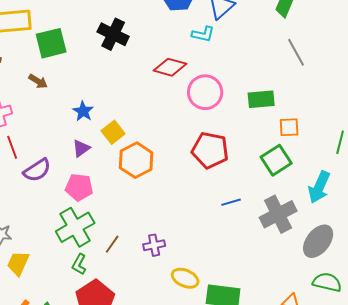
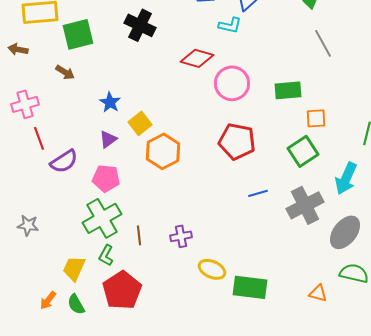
brown line: (112, 244) -> (139, 235), turned -42
yellow trapezoid: (18, 263) -> (74, 268), moved

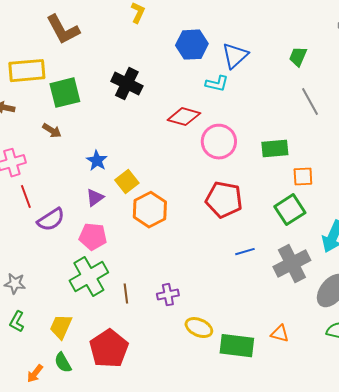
green L-shape: (106, 255) -> (17, 322), moved
orange triangle: (318, 293) -> (280, 334), moved
orange arrow: (48, 300) -> (35, 374), moved

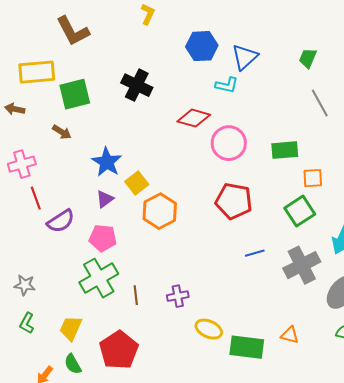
blue star: (97, 161) -> (107, 162), size x1.4

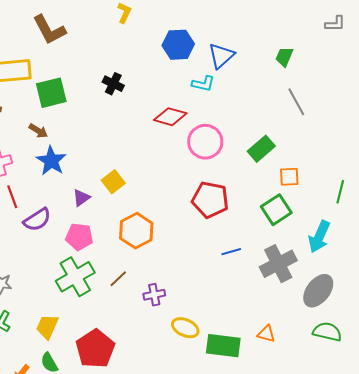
black cross: (137, 85) -> (113, 84), size x0.7
green rectangle: (285, 150) -> (261, 149), turned -36
blue star: (107, 162) -> (51, 161), moved
orange hexagon: (160, 211) -> (136, 231), moved
brown line: (136, 295) -> (118, 279), moved, turned 54

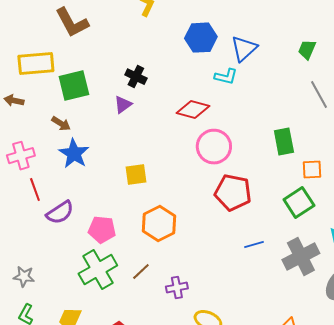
pink circle: (205, 142) -> (214, 147), moved
green rectangle: (261, 149) -> (284, 142), turned -60
yellow square: (113, 182) -> (136, 175), turned 30
purple triangle: (81, 198) -> (123, 105), moved

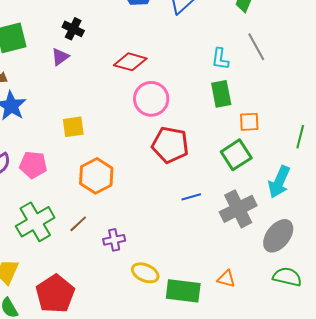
cyan L-shape: (226, 77) -> (220, 59), moved, turned 85
pink pentagon: (102, 230) -> (33, 165), moved

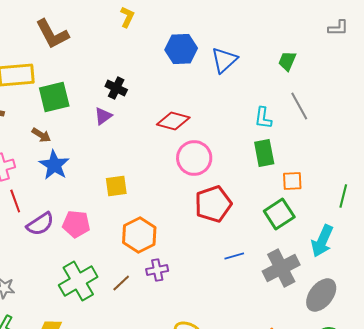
red pentagon: (170, 145) -> (213, 204), turned -30
purple cross: (114, 240) -> (157, 270), moved

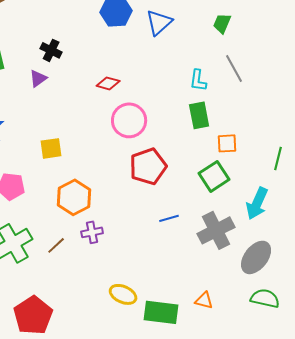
red diamond: (173, 121) -> (108, 83), size x0.7

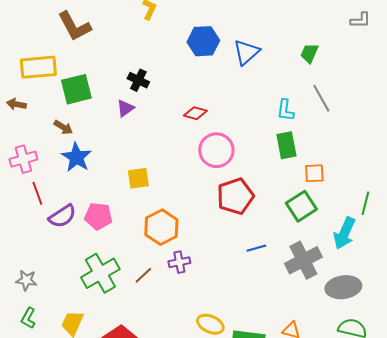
green line: (278, 158) -> (365, 203), moved
gray ellipse: (256, 257) -> (343, 287), turned 44

